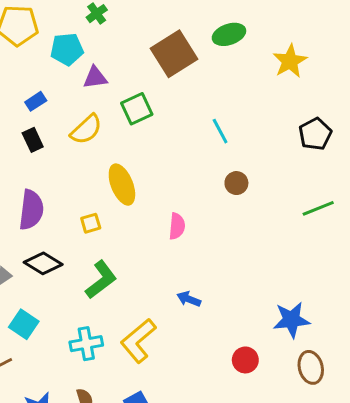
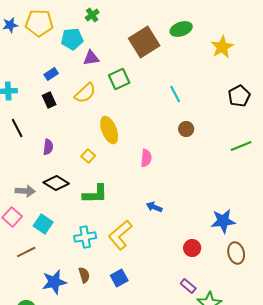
purple semicircle: (31, 210) -> (48, 147), size x0.6
yellow square: (91, 223) -> (88, 156), turned -32
green L-shape: (101, 280) -> (95, 194), turned 36

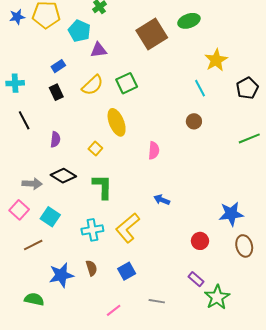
cyan pentagon: (72, 39) -> (79, 31), turned 30
yellow star: (222, 47) -> (216, 60), moved
green square: (119, 79) -> (127, 83), moved
cyan line: (175, 94) -> (200, 88), moved
green L-shape: (95, 194) -> (103, 187), turned -88

